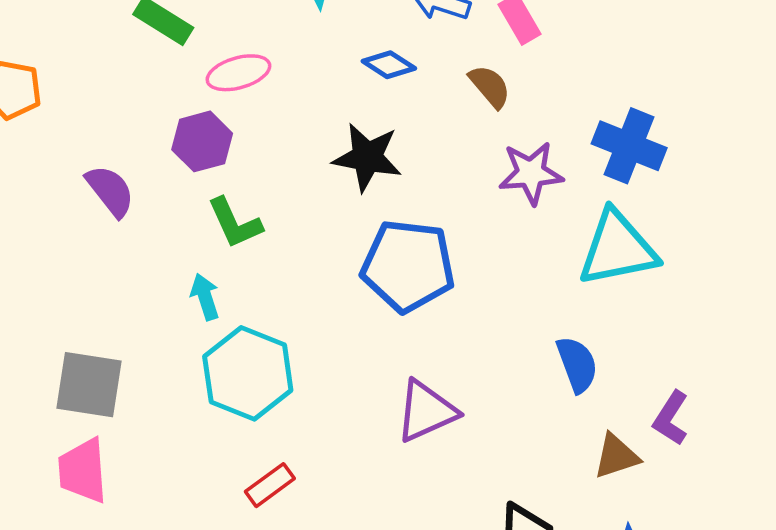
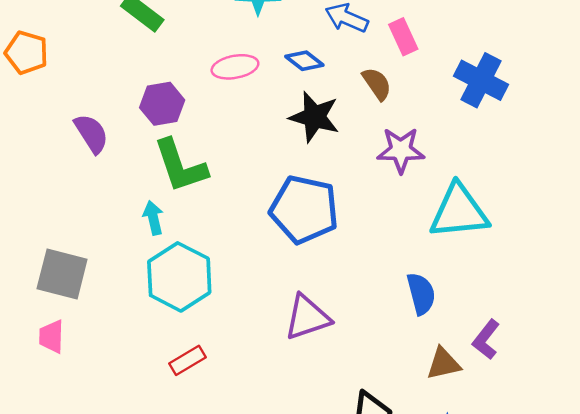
pink ellipse: (238, 73) -> (235, 67), moved
blue cross: (629, 146) -> (481, 80), moved
black star: (367, 157) -> (314, 117), moved
green L-shape: (235, 223) -> (180, 166), size x1.4
pink trapezoid: (83, 471) -> (51, 337), size x0.7

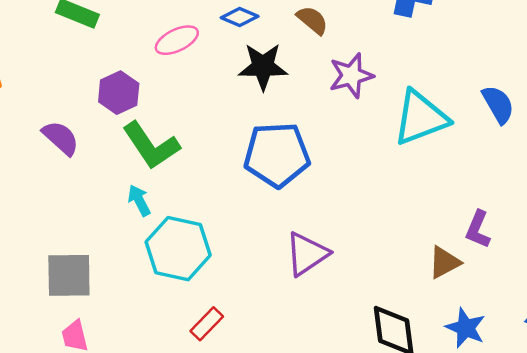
blue semicircle: (421, 294) -> (498, 104), moved

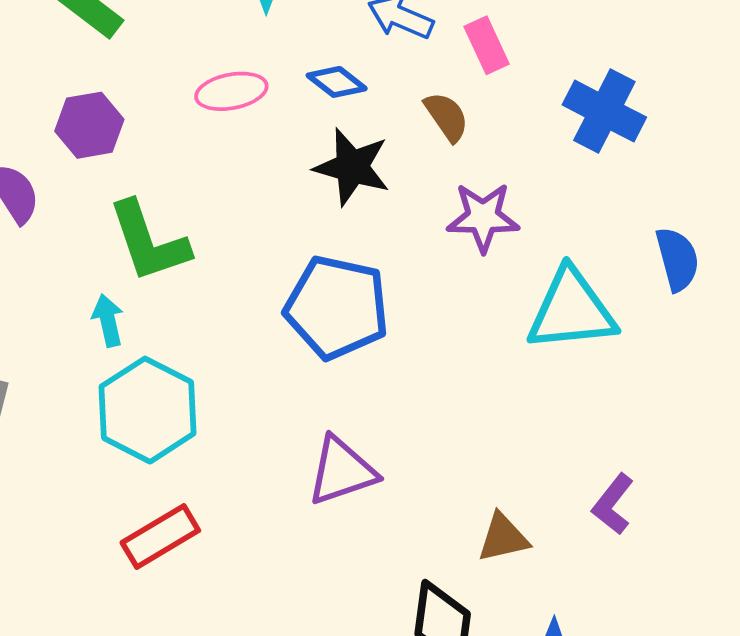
purple hexagon: (119, 93) -> (89, 125), moved
blue semicircle: (498, 104) -> (677, 259), moved
brown triangle: (444, 262) -> (503, 538), moved
red rectangle: (207, 324) -> (160, 536), size x1.4

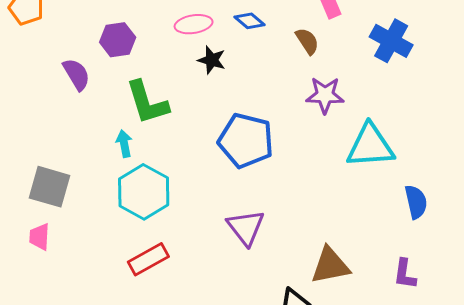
black star: (352, 167) -> (212, 60), moved, size x0.7
blue semicircle: (677, 259) -> (416, 202), moved
purple triangle: (342, 471) -> (246, 227), turned -51
purple L-shape: (613, 504) -> (405, 274), moved, turned -32
brown triangle: (503, 538) -> (330, 266), size x1.4

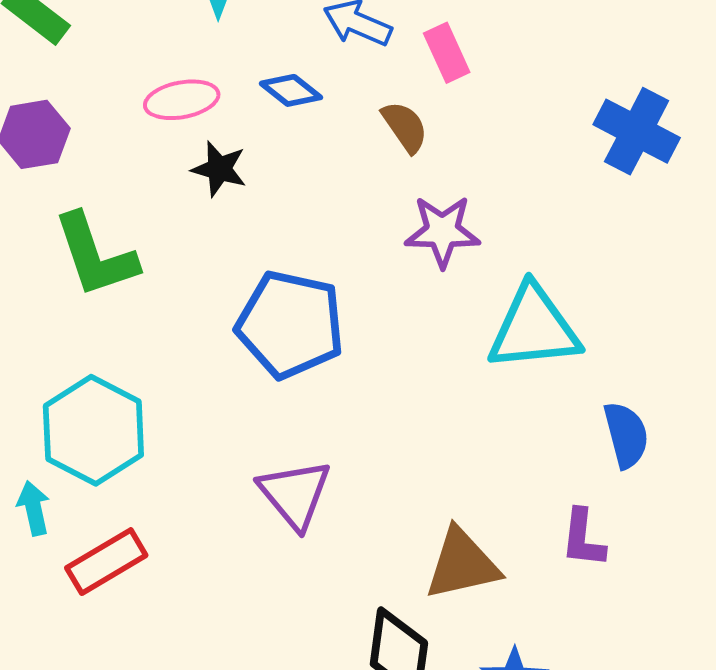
blue cross: (391, 41) -> (637, 131), moved
cyan arrow: (124, 144) -> (34, 508), moved
purple L-shape: (405, 274) -> (583, 538), moved

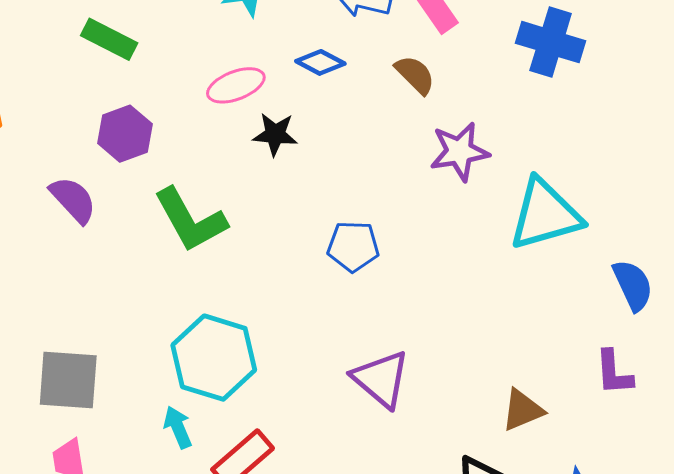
blue cross: (637, 131) -> (551, 42), moved
blue pentagon: (290, 324) -> (353, 246), size x0.6
brown triangle: (462, 564) -> (522, 410), size x0.7

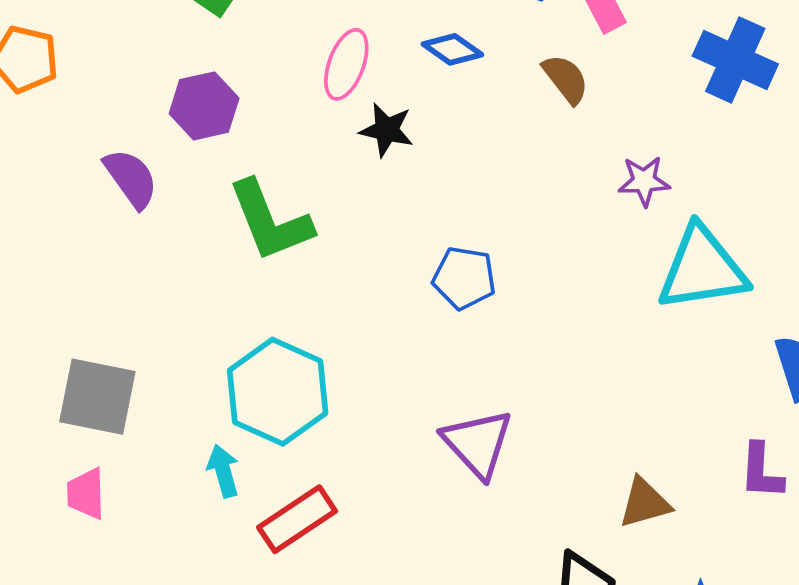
pink ellipse: (236, 85) -> (346, 64), turned -56
purple star: (459, 151) -> (644, 181), moved, size x0.7

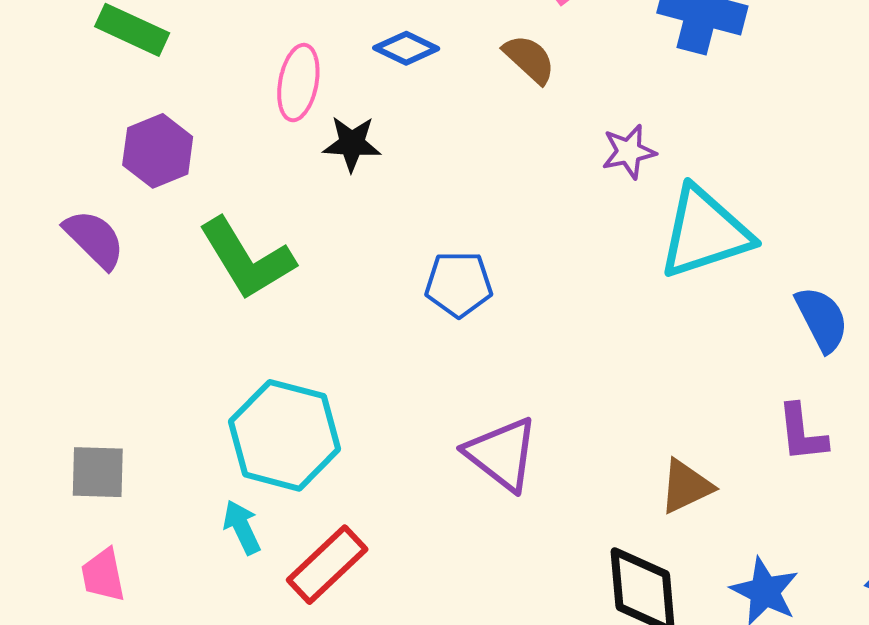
gray square: (97, 397) -> (98, 472), size x0.7

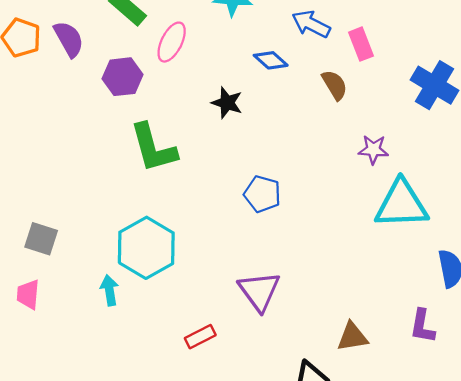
pink ellipse: (298, 83) -> (172, 42), moved
purple semicircle: (94, 239) -> (69, 39), moved
red rectangle: (327, 565) -> (200, 337), moved, size x0.7

